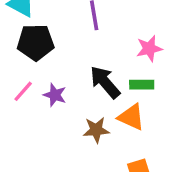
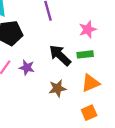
orange triangle: (131, 117) -> (90, 83), moved, turned -42

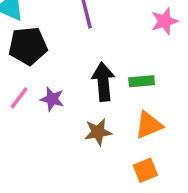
pink star: (88, 29) -> (165, 21), moved
black arrow: (60, 55) -> (103, 82), turned 40

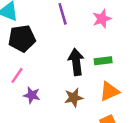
pink star: (165, 21) -> (102, 19), moved
purple star: (52, 99) -> (32, 95), moved

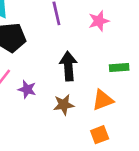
green rectangle: (103, 61) -> (119, 67), moved
purple star: (32, 95) -> (27, 89), moved

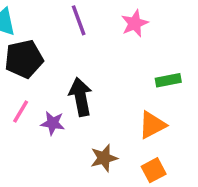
black arrow: (68, 66) -> (81, 97), moved
brown star: (64, 105) -> (104, 158), moved

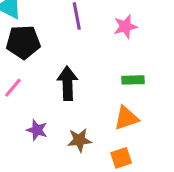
green rectangle: (168, 80) -> (133, 80), moved
purple star: (53, 123) -> (37, 130), moved

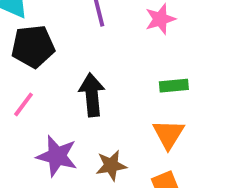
orange triangle: (126, 118) -> (169, 134), turned -36
purple star: (37, 130) -> (57, 156), size x1.5

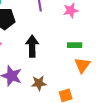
orange triangle: (169, 134) -> (82, 65), moved

